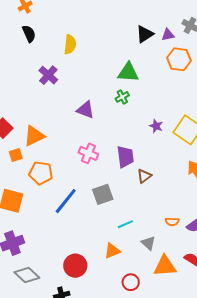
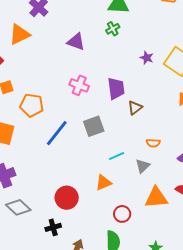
orange triangle: (34, 136) -> (19, 34), moved
orange semicircle: (172, 222) -> (153, 143), moved
gray triangle: (148, 243) -> (143, 166), moved, turned 35

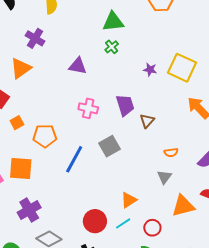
cyan line: (117, 156) -> (123, 223), moved

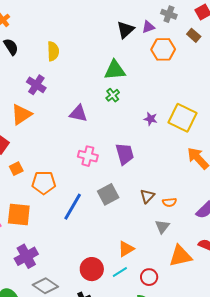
brown triangle: (147, 121) -> (147, 196), moved

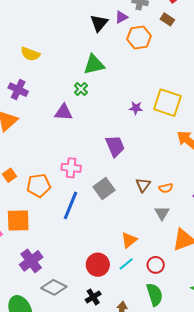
yellow semicircle: (53, 51) -> (30, 54), turned 120
green cross: (113, 95) -> (81, 89), moved
pink cross: (88, 156) -> (71, 168), moved

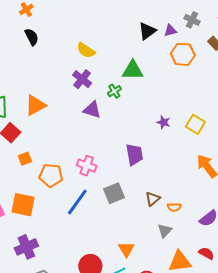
yellow semicircle: (30, 54) -> (86, 50), moved
purple cross: (18, 90) -> (82, 79), moved
yellow square: (167, 103) -> (195, 124), size x0.7
orange triangle: (129, 240) -> (126, 249), turned -36

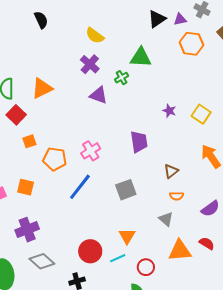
pink cross: (87, 166) -> (91, 151), turned 36
gray square: (114, 193) -> (126, 190), moved
brown triangle: (153, 199) -> (171, 171), moved
orange square: (23, 205) -> (26, 187), size x0.7
gray triangle: (165, 231) -> (166, 219), turned -35

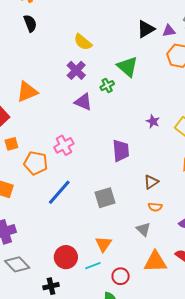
green triangle: (141, 57) -> (127, 67), turned 35
pink cross: (91, 151) -> (64, 145), moved

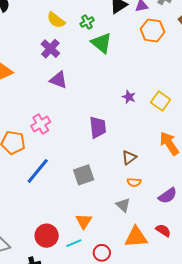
green cross: (107, 86) -> (87, 22), moved

